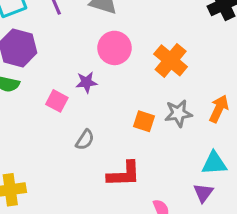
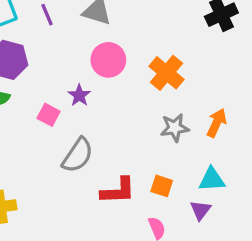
purple star: (86, 82) -> (79, 95), turned -30
orange square: (144, 121) -> (162, 186), moved
gray semicircle: (85, 140) -> (78, 155), size x1.6

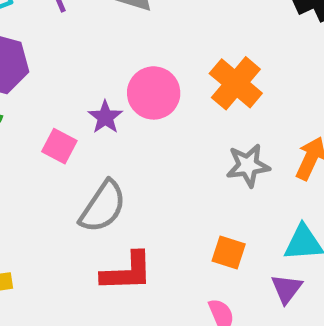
pink circle: (108, 60) -> (154, 93), moved
red L-shape: (118, 191) -> (127, 272), moved

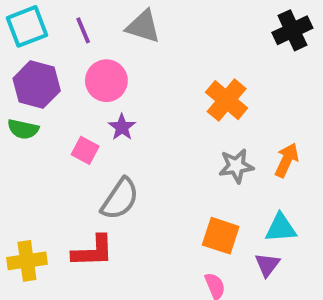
pink circle: (154, 93) -> (106, 81), moved
orange square: (229, 253) -> (221, 236), size x1.4
red L-shape: (127, 272) -> (93, 251), moved

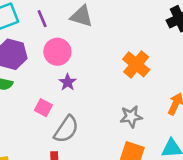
pink square: (85, 150) -> (43, 108), moved
gray star: (236, 166) -> (131, 117), moved

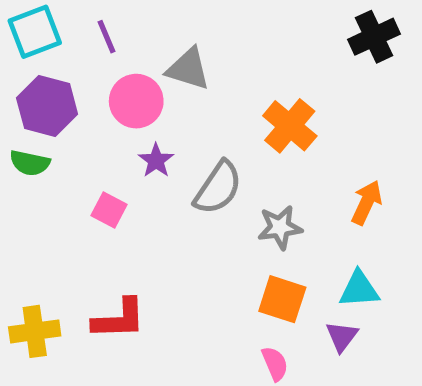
gray triangle: (82, 16) -> (188, 69), moved
gray semicircle: (66, 129) -> (218, 188), moved

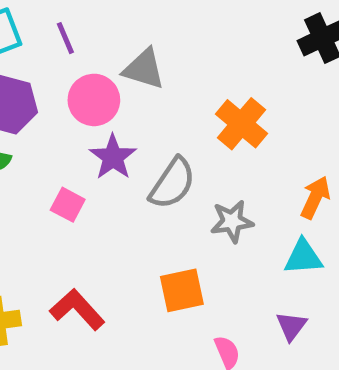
purple star: (156, 161) -> (113, 157), size x1.4
cyan triangle: (359, 289) -> (303, 257), moved
orange square: (282, 299) -> (182, 290), moved, turned -30
red L-shape: (119, 319) -> (77, 309), turned -130

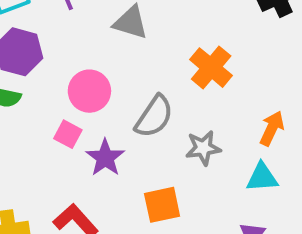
pink circle: (94, 100) -> (89, 91), moved
purple star: (113, 157) -> (105, 158), moved

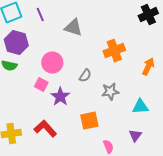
orange cross: (211, 68) -> (114, 51), turned 30
gray semicircle: (154, 117) -> (85, 76), size x0.6
orange arrow: (272, 128) -> (148, 67), moved

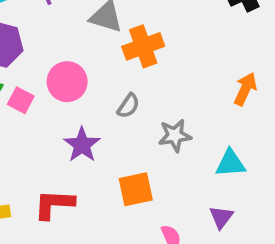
orange cross: (114, 51) -> (143, 46), moved
pink square: (41, 85) -> (21, 100), moved
red L-shape: (45, 129) -> (54, 204), turned -45

